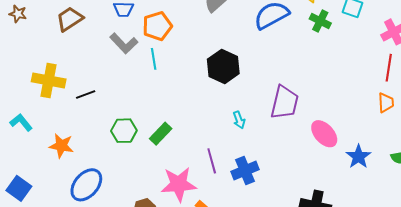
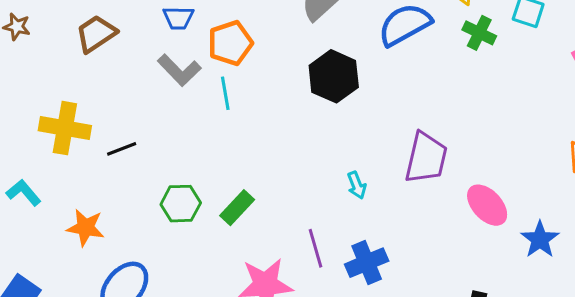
black hexagon: (223, 66) -> (334, 76), moved

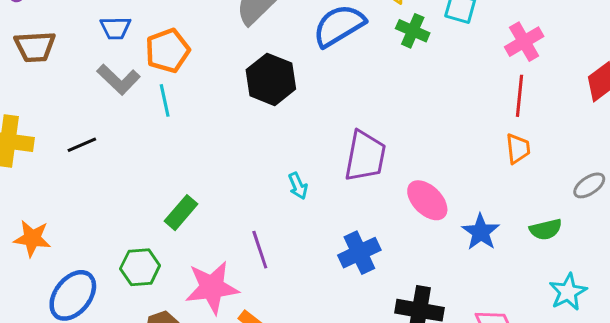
brown trapezoid: (96, 34) -> (35, 47), turned -147
black line: (122, 149) -> (82, 145), moved
green hexagon: (181, 204) -> (140, 267), moved
blue cross: (367, 263) -> (359, 253), moved

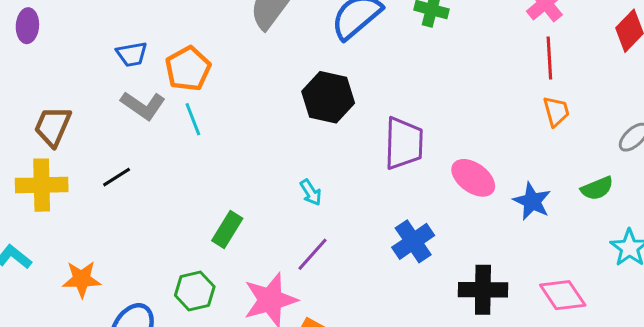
brown trapezoid: (35, 47) -> (53, 126), moved, turned 126
black hexagon: (271, 79) -> (328, 97), moved
cyan arrow: (298, 186) -> (311, 192), moved
purple line: (260, 250) -> (312, 254), turned 69

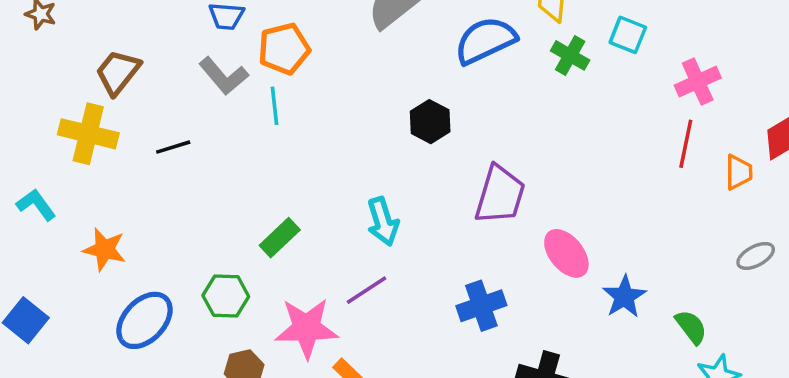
black hexagon: (328, 97) -> (430, 122), size x0.7
orange trapezoid: (556, 111) -> (739, 172), moved
green semicircle: (597, 188) -> (691, 327), moved, turned -120
cyan arrow: (311, 192) -> (383, 222), size x1.5

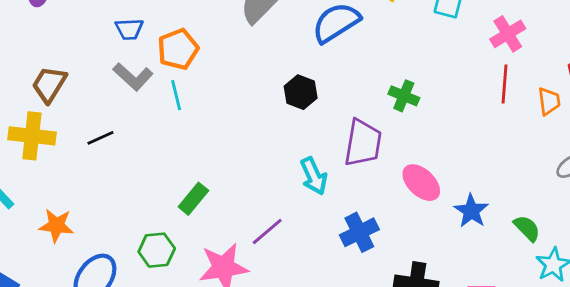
green cross: (570, 55) -> (404, 96), moved
cyan arrow: (383, 222) -> (314, 176), moved

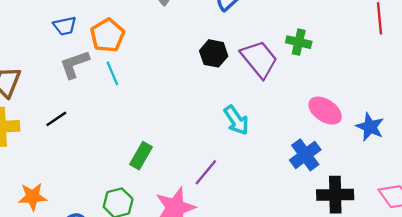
gray L-shape: (133, 77) -> (74, 64), turned 128
purple trapezoid: (363, 143) -> (259, 59), moved, turned -39
blue cross: (359, 232) -> (305, 155), moved

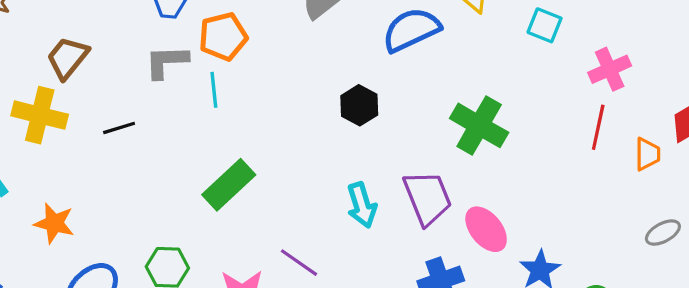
green cross: (299, 42) -> (479, 125), size x1.6
purple trapezoid: (259, 59) -> (427, 198), moved
green rectangle: (141, 156) -> (229, 185), moved, size x1.4
purple line: (206, 172) -> (299, 263), turned 68

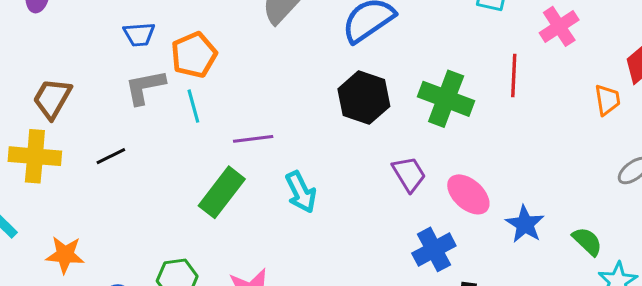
black hexagon: (359, 105) -> (364, 98), moved, size x1.4
red line: (598, 127) -> (514, 76), moved
purple trapezoid: (427, 198) -> (409, 174), size x0.7
cyan arrow: (362, 205) -> (301, 192), moved
purple line: (299, 263) -> (253, 139), moved, turned -33

